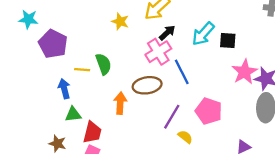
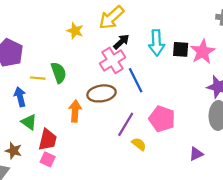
cyan arrow: (203, 34) -> (157, 43), turned -45
pink star: (245, 72) -> (203, 52), moved
green triangle: (73, 114) -> (29, 122), turned 42

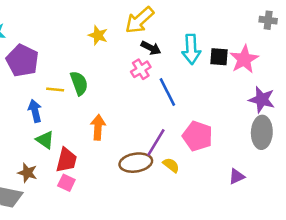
black arrow: (121, 42) -> (151, 48), turned 70
pink cross: (113, 60) -> (141, 69), size x0.7
brown ellipse: (101, 93) -> (136, 163), moved

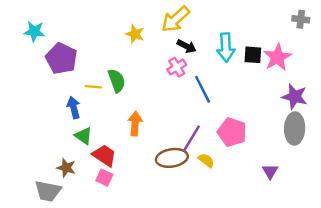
red trapezoid: (66, 160) -> (104, 155), turned -70
purple triangle: (237, 176) -> (270, 171), turned -35

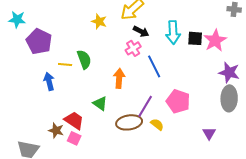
orange arrow: (135, 124) -> (119, 78), moved
green triangle: (83, 136) -> (100, 103), moved
brown star: (66, 168) -> (56, 130), moved

